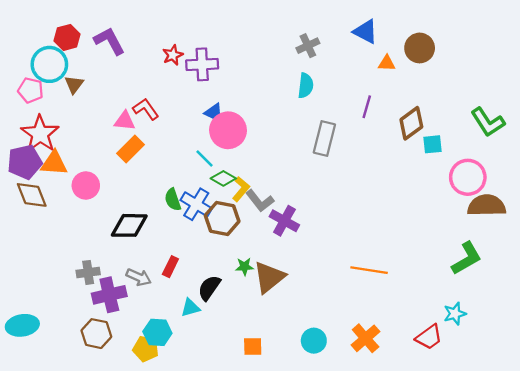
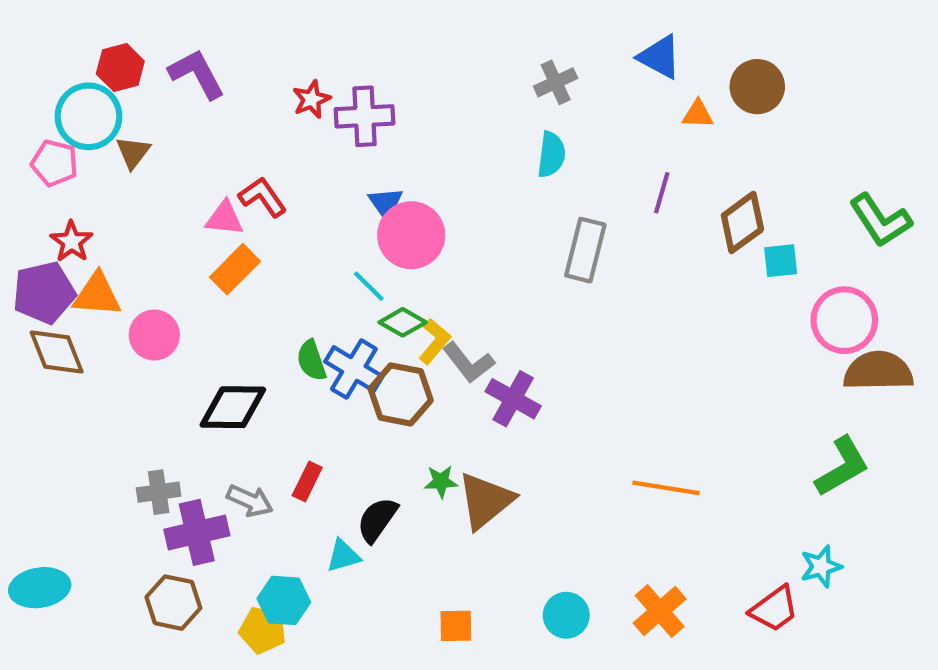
blue triangle: (214, 113) -> (386, 203), turned 30
red star: (40, 134) -> (72, 242), size x0.6

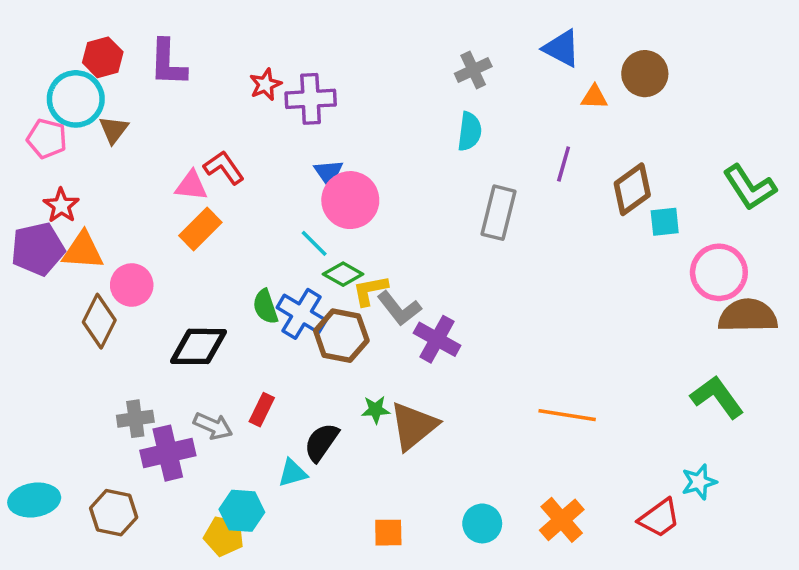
purple L-shape: (197, 74) -> (168, 63), turned -150
yellow L-shape: (435, 341) -> (370, 290), turned -141
brown diamond: (57, 352) -> (99, 321), moved, turned 48
green L-shape: (842, 467) -> (717, 397), turned -96
brown hexagon: (173, 603) -> (114, 513), moved

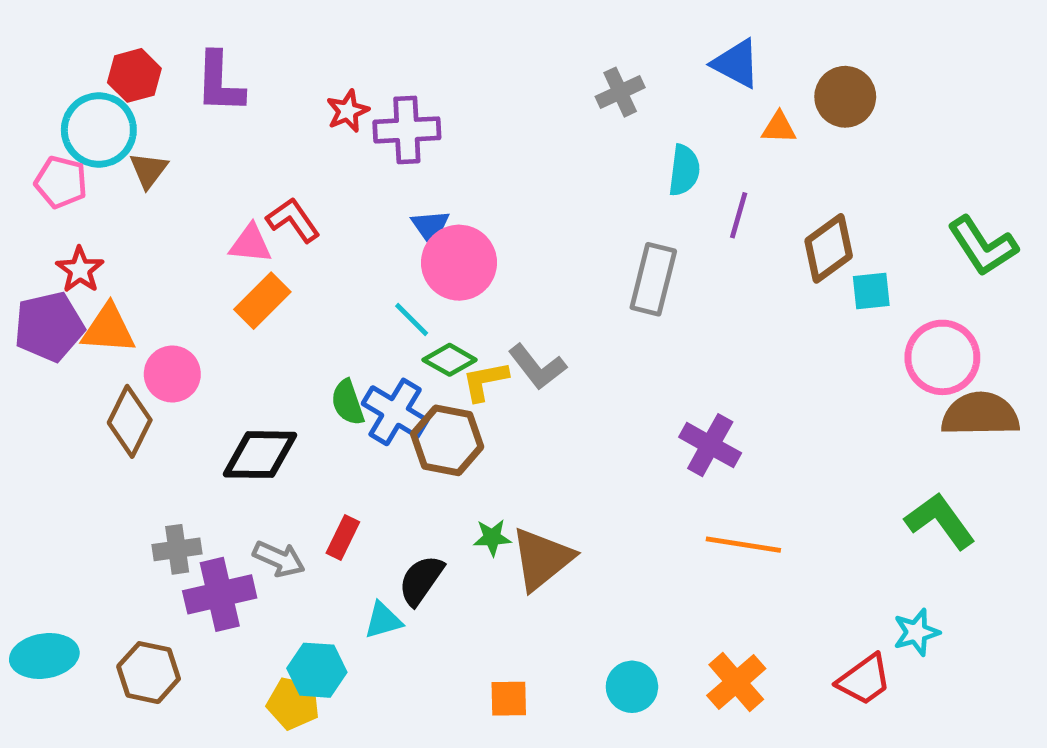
cyan semicircle: (470, 131) -> (684, 170), moved
gray L-shape: (399, 308) -> (537, 367), moved
purple cross: (437, 339) -> (710, 445), moved

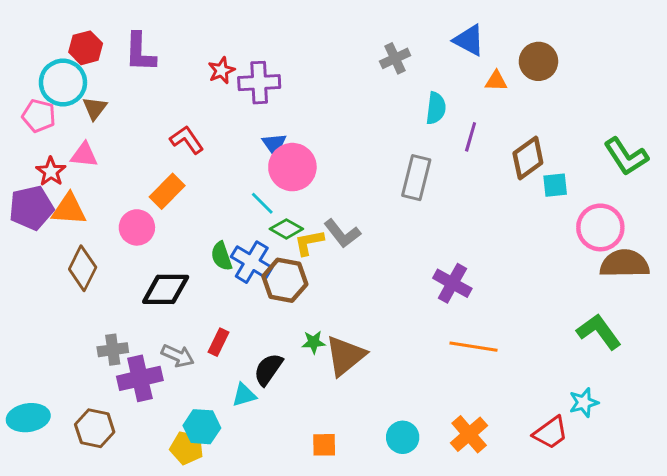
pink triangle: (250, 244) -> (84, 155), moved
pink circle: (172, 374) -> (137, 227), moved

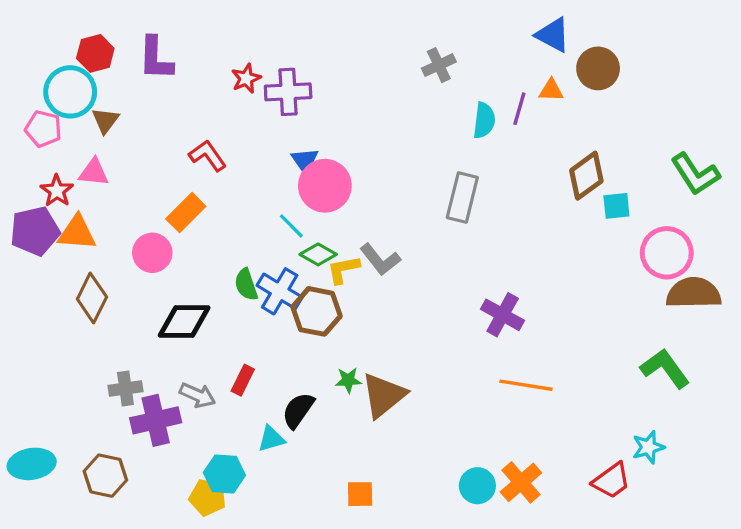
blue triangle: (469, 40) -> (553, 35), moved
purple line: (471, 137) -> (519, 109), moved
cyan circle: (403, 437) -> (477, 486), moved

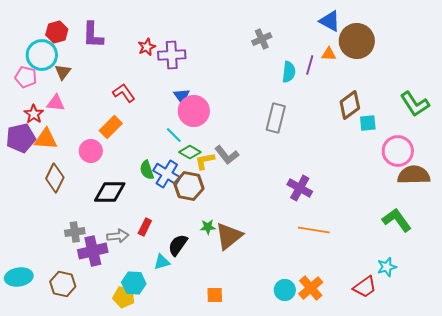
brown circle: (598, 68) -> (357, 41), size x1.4
gray arrow: (198, 395) -> (118, 236), turned -30

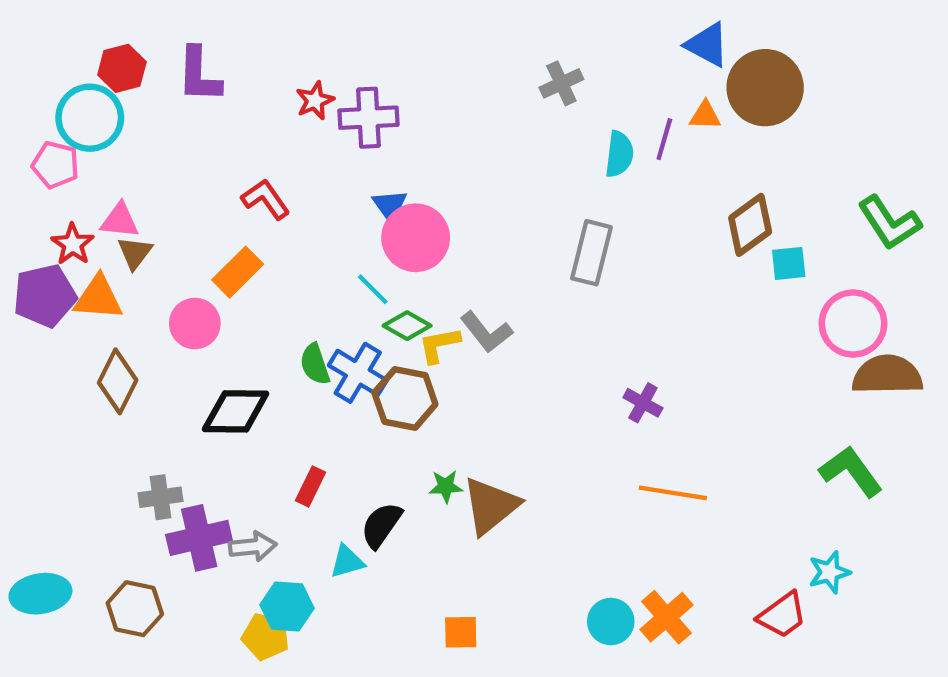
brown triangle: (63, 72) -> (135, 253), moved
purple cross: (300, 188) -> (643, 403), size x0.7
gray arrow: (118, 236) -> (253, 546), moved

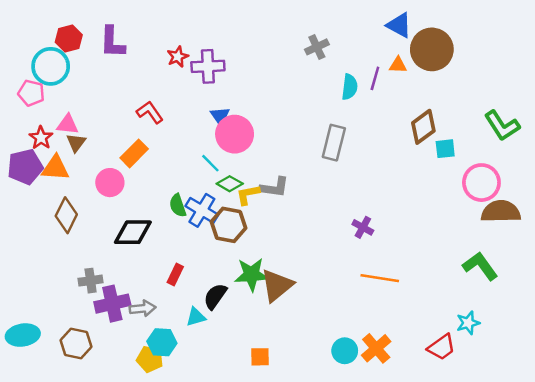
gray L-shape: (486, 332) -> (274, 187), turned -44
green star: (446, 486) -> (251, 275), size x1.8

